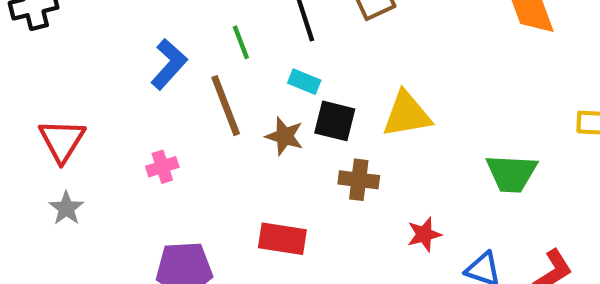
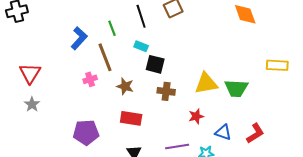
yellow triangle: (407, 114) -> (206, 83), moved
brown star: (285, 136) -> (125, 86), moved
pink cross: (162, 167) -> (90, 79), moved

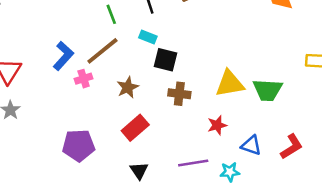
blue L-shape: (79, 38) -> (63, 56), moved
brown line: (105, 57) -> (102, 51), turned 72
brown star: (125, 86) -> (128, 87), turned 30
red rectangle: (131, 118) -> (135, 128), turned -50

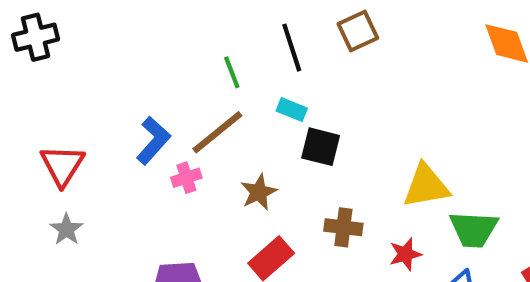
green trapezoid: (268, 90) -> (474, 229), moved
brown cross: (179, 94) -> (343, 227), moved

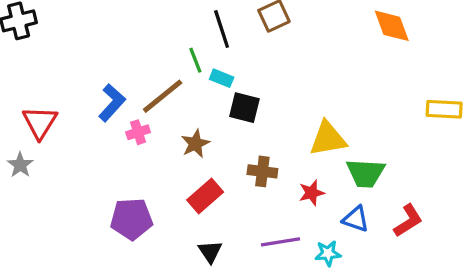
green line: (232, 72) -> (195, 60), moved
gray star: (66, 229) -> (20, 165), moved

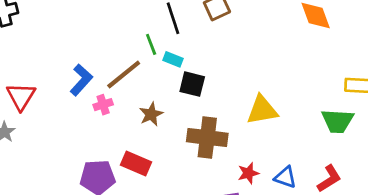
brown cross: (262, 171) -> (207, 138), size x1.6
green trapezoid: (366, 173) -> (337, 121), moved
red star: (312, 193) -> (248, 173), moved
red rectangle: (205, 196) -> (136, 164), moved, turned 64

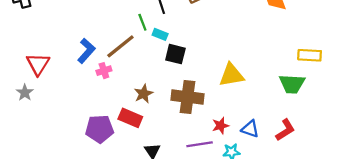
brown star: (151, 114) -> (144, 94), moved

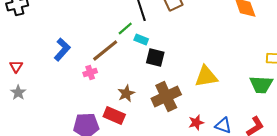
green line: (142, 22) -> (125, 28), turned 70
blue L-shape: (86, 51) -> (62, 50), moved
red triangle: (38, 64) -> (16, 66), moved, size x0.6
brown cross: (187, 97) -> (166, 96), turned -32

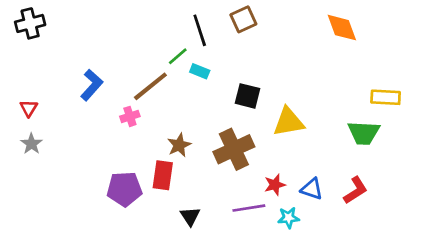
black square: (155, 58) -> (248, 96), moved
red rectangle: (114, 116) -> (163, 175), turned 75

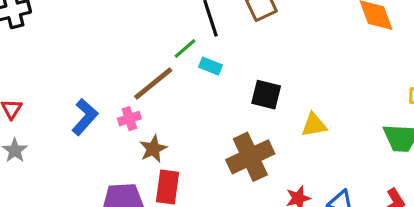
blue L-shape: (92, 85) -> (85, 117), moved
yellow triangle: (289, 122) -> (314, 125), size x0.7
brown star: (179, 145) -> (153, 149), moved

